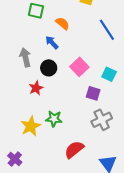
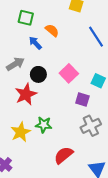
blue arrow: (52, 42) -> (35, 43), moved
gray arrow: (25, 57) -> (15, 64), turned 72
red star: (36, 88) -> (26, 94), size x1.5

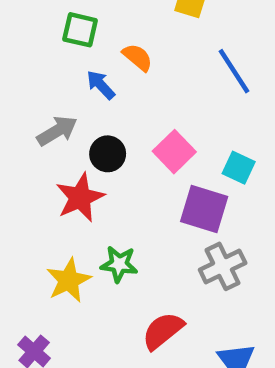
purple square: (82, 100) -> (204, 209), size x1.5

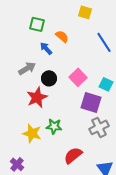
yellow star: (69, 280) -> (32, 133), turned -30

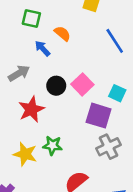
black circle: (49, 78) -> (56, 86), moved

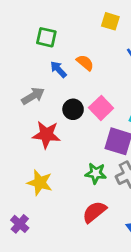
orange semicircle: (62, 33) -> (85, 63), moved
red star: (31, 109) -> (46, 135), turned 30
green star: (52, 145) -> (96, 173), moved

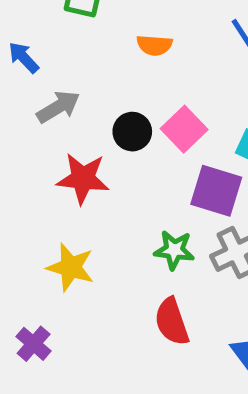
orange semicircle: (85, 63) -> (154, 45), turned 144
blue arrow: (58, 69) -> (24, 58), moved
red semicircle: (94, 212) -> (172, 322), turned -70

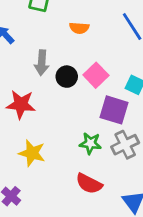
gray arrow: (58, 107) -> (42, 63), moved, turned 125
red star: (83, 178) -> (21, 104), moved
red semicircle: (172, 322) -> (89, 184), turned -44

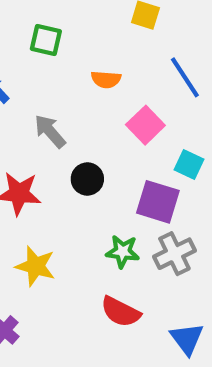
gray arrow: (42, 63) -> (50, 131), turned 135
pink square: (96, 75) -> (145, 125), moved
black circle: (67, 77) -> (87, 179), moved

